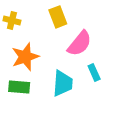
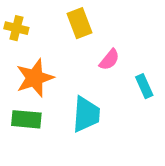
pink semicircle: (80, 43) -> (109, 60), size x0.6
cyan rectangle: (94, 72) -> (144, 86), moved

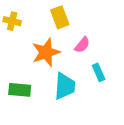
orange star: (35, 78) -> (46, 52), moved
cyan rectangle: (144, 86) -> (99, 72), moved

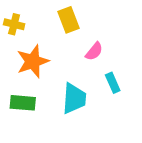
orange star: (46, 52) -> (33, 61), moved

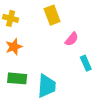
orange star: (33, 61) -> (14, 47), moved, size x0.7
cyan trapezoid: (74, 99) -> (47, 86), moved

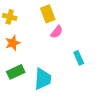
pink semicircle: (72, 39) -> (57, 32), moved
green rectangle: (17, 78) -> (16, 72), turned -30

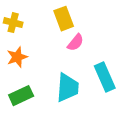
cyan rectangle: (79, 58) -> (105, 77), size x1.5
cyan trapezoid: (43, 79) -> (68, 88), moved

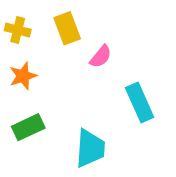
yellow rectangle: (64, 19) -> (67, 28), moved
cyan trapezoid: (68, 88) -> (90, 148), moved

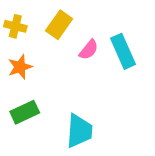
yellow rectangle: (67, 28) -> (59, 25), turned 56
cyan rectangle: (140, 102) -> (123, 51), moved

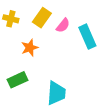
pink semicircle: (89, 50) -> (63, 25), moved
orange star: (20, 67) -> (30, 48), moved

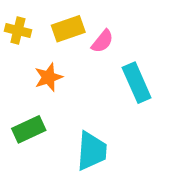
yellow rectangle: (42, 18) -> (68, 29), turned 36
cyan rectangle: (87, 37) -> (137, 83), moved

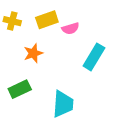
pink semicircle: (102, 41) -> (70, 28), turned 35
cyan rectangle: (137, 83) -> (94, 57), turned 55

